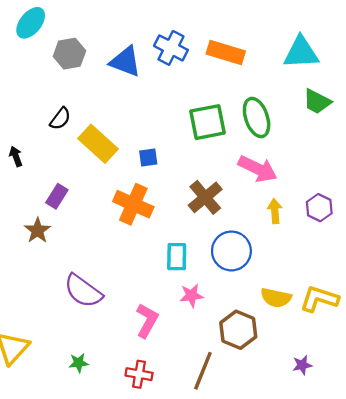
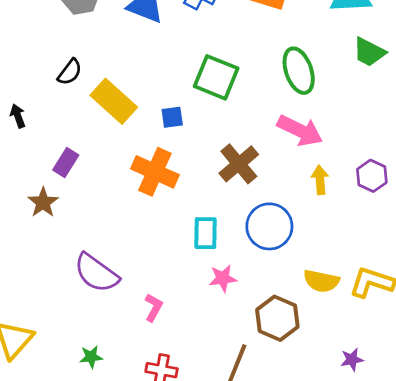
green square: (207, 122) -> (216, 77), moved, turned 33
pink L-shape: (147, 321) -> (154, 308), moved, size x0.7

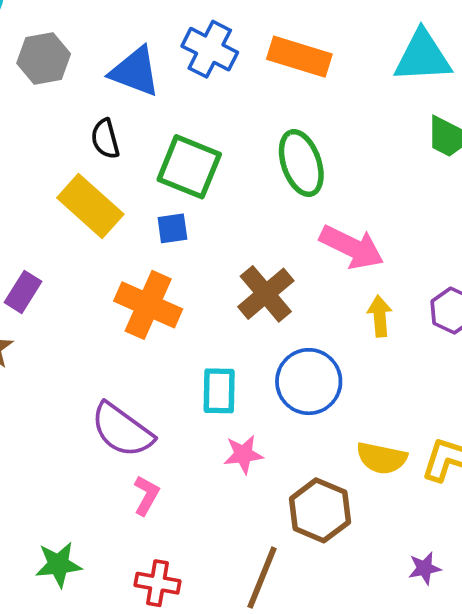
green ellipse: (299, 71) -> (301, 163), moved
black semicircle: (70, 72) -> (105, 139), moved, turned 128
green square: (216, 77) -> (189, 167), moved
purple semicircle: (96, 273) -> (122, 430), moved
green star: (91, 357) -> (59, 565), size x1.4

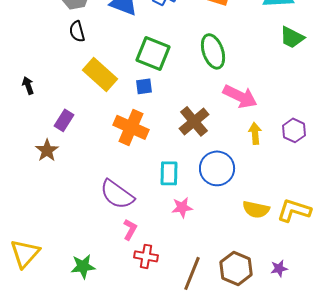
black semicircle: (105, 139) -> (77, 31), moved
brown hexagon: (320, 510) -> (236, 268), moved
red cross: (157, 583) -> (146, 256), moved

